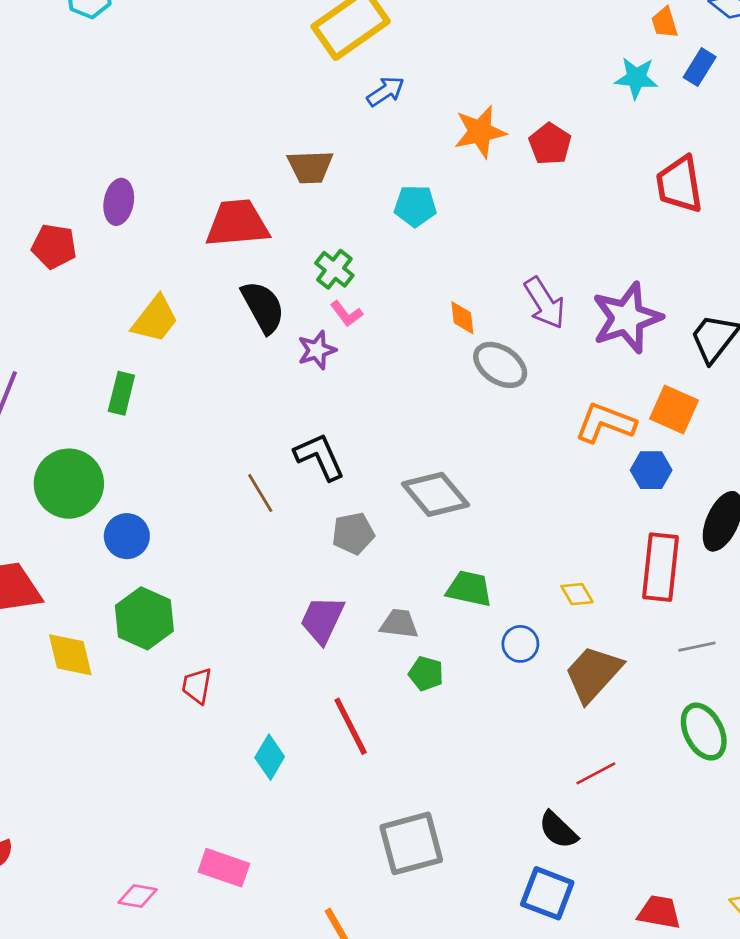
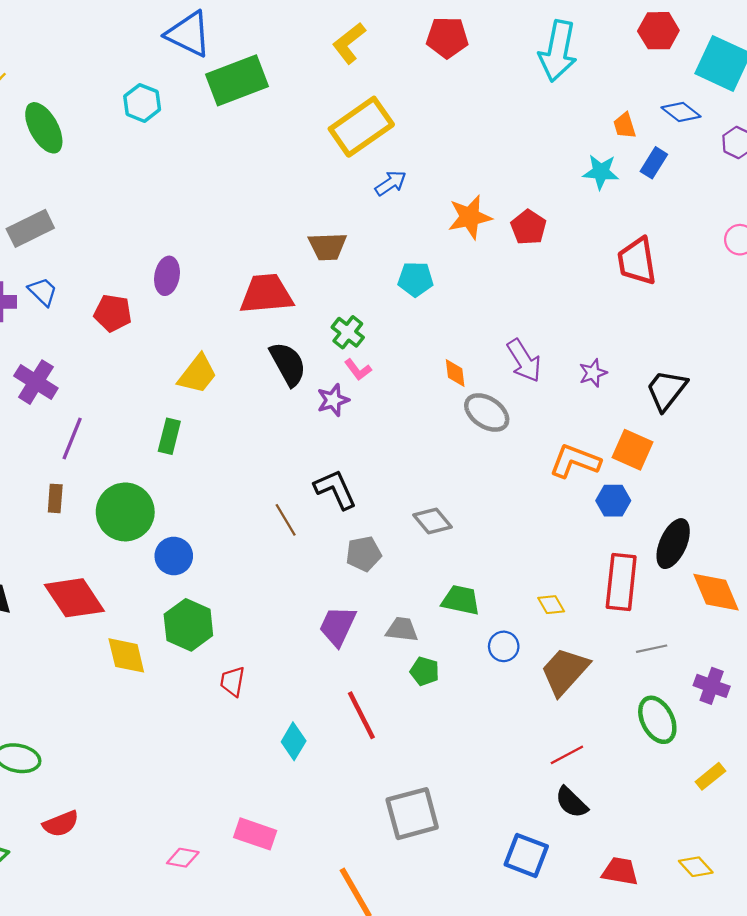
purple star: (627, 318) -> (593, 373), size x0.5
gray diamond: (435, 494) -> (432, 521), size x0.7
black semicircle: (558, 830) -> (571, 802), moved

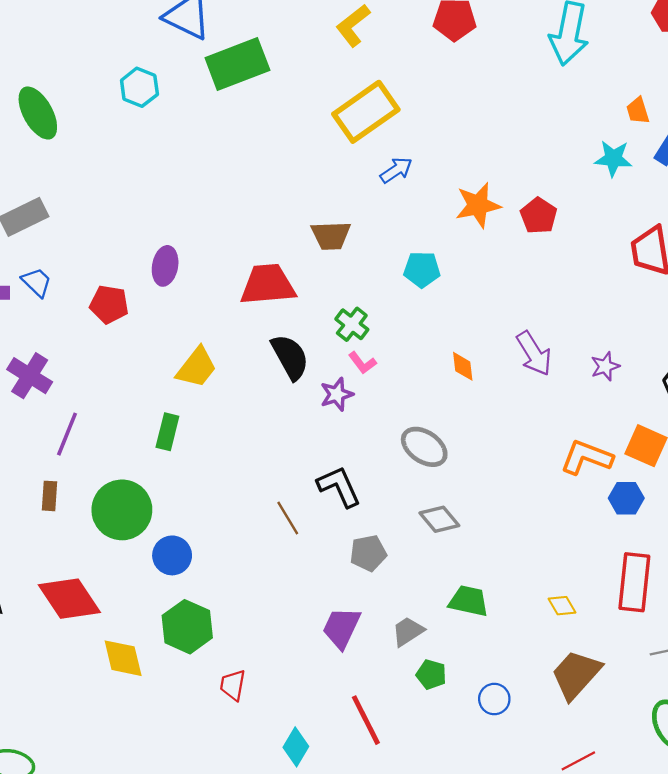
gray ellipse: (487, 413) -> (424, 447), moved
gray trapezoid: (402, 629) -> (408, 631), turned -40
blue circle: (504, 646) -> (494, 699), moved

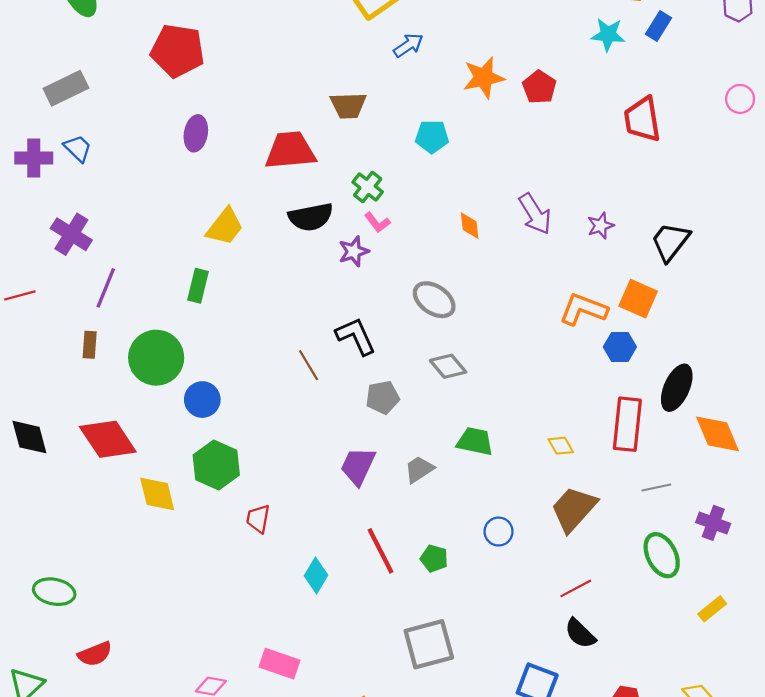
red pentagon: (109, 304) -> (178, 51), moved, size x1.5
black semicircle: (290, 357) -> (311, 217), turned 108
green pentagon: (431, 675) -> (434, 558), moved

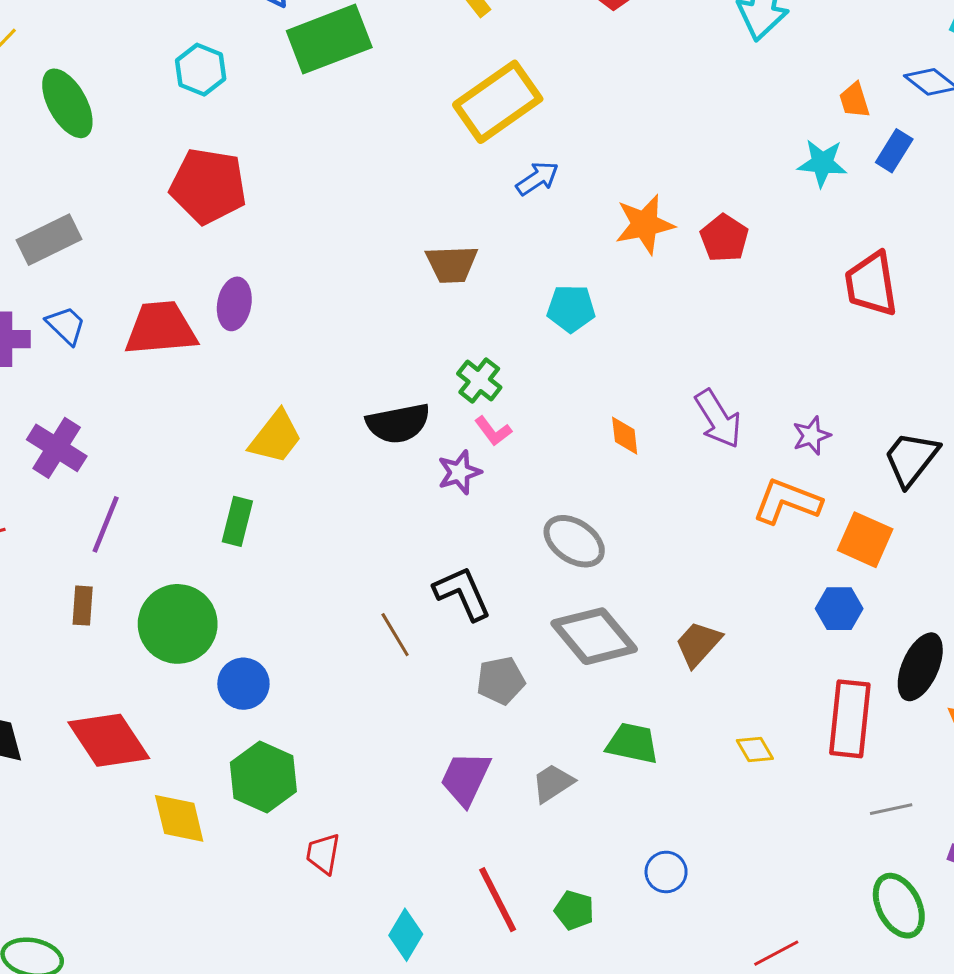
red trapezoid: (290, 150) -> (161, 328), moved
orange L-shape: (583, 309) -> (787, 501), moved
gray diamond: (448, 366) -> (594, 636), size x1.6
brown trapezoid: (574, 509) -> (698, 644), moved, size x0.7

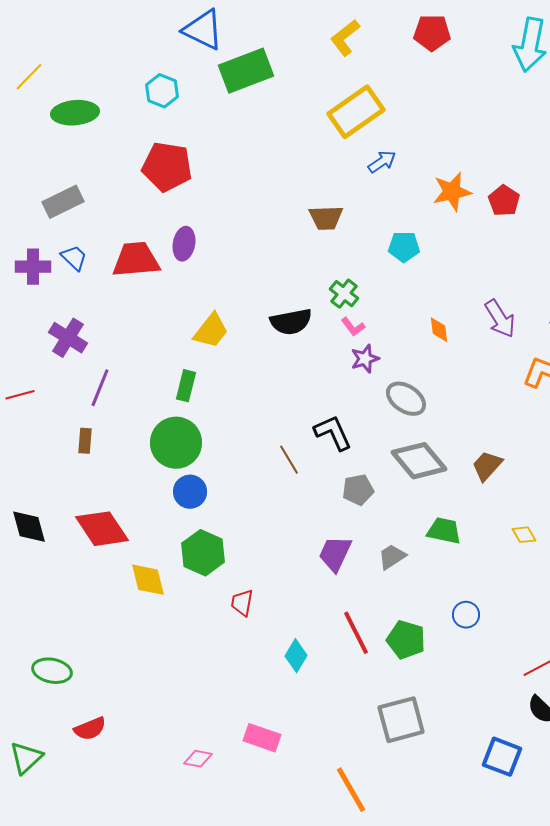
green ellipse: (67, 103) -> (75, 113), turned -66
purple star: (459, 472) -> (365, 359), moved
green circle: (178, 624) -> (176, 443), moved
green pentagon: (574, 910) -> (406, 640), size x1.5

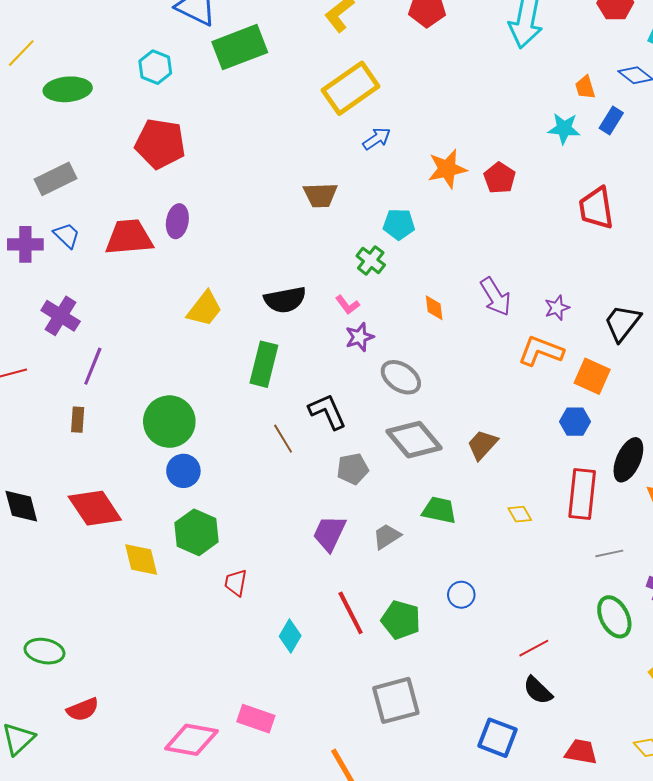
green cross: (344, 294) -> (371, 260), moved
green rectangle: (186, 386) -> (264, 364), moved, size x1.4
pink diamond: (198, 759) -> (191, 740), size x1.8

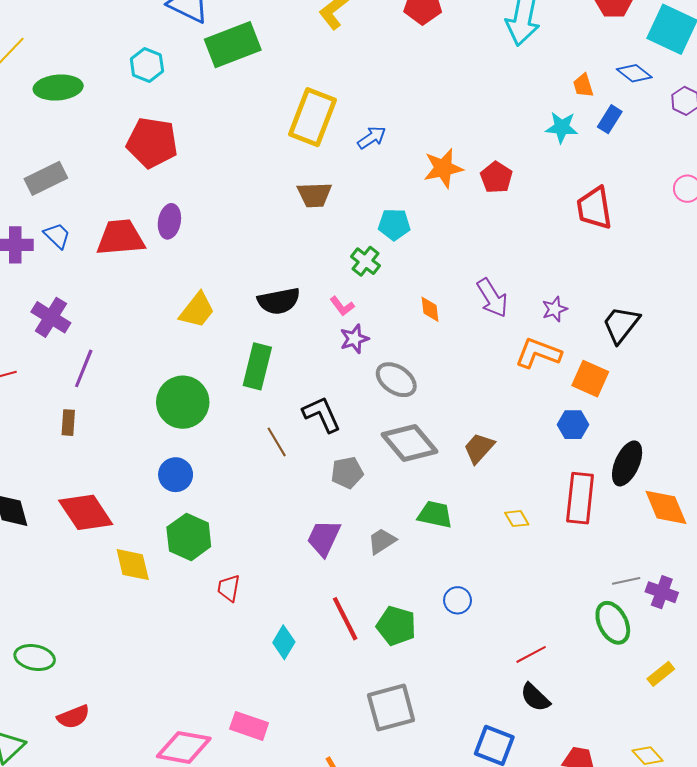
yellow rectangle: (351, 88) -> (312, 117), moved, turned -34
green circle: (169, 422) -> (183, 402), moved
gray line: (609, 553) -> (626, 581), moved

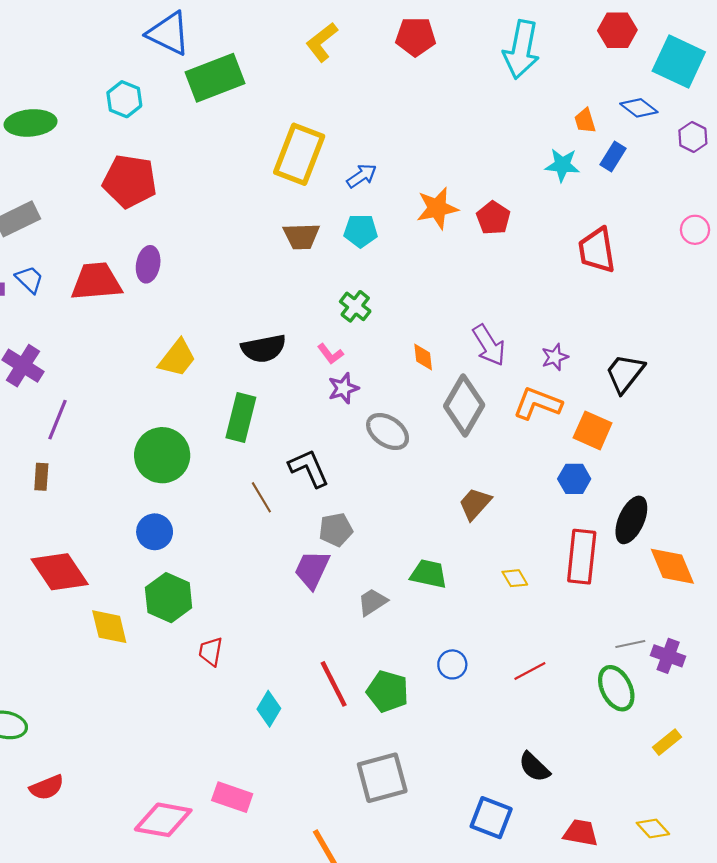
cyan pentagon: (394, 224) -> (361, 231), moved
gray diamond: (409, 443) -> (464, 406), moved, turned 70
purple trapezoid: (324, 538) -> (312, 570), moved
red line: (531, 654) -> (530, 671), moved

